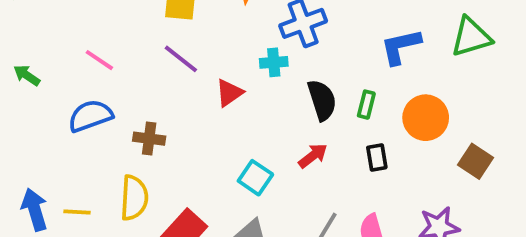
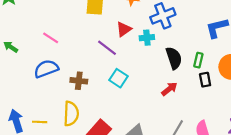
purple line: (181, 59) -> (107, 48), moved
red triangle: (229, 93) -> (124, 29), moved
black rectangle: (377, 158) -> (205, 80), moved
cyan square: (255, 178) -> (118, 78), moved

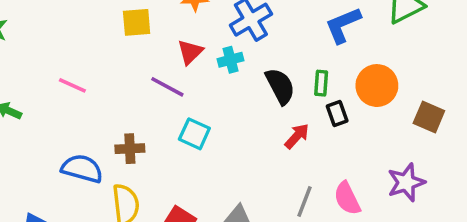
blue semicircle: (46, 69) -> (82, 169), moved, turned 45
red arrow: (169, 89) -> (297, 136), moved

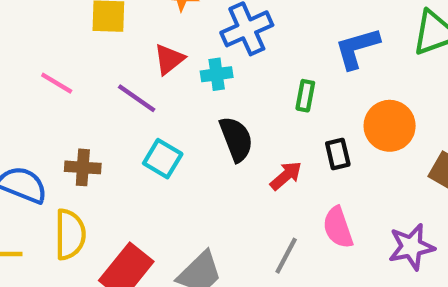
green rectangle: (321, 83) -> (305, 96), moved
pink line: (72, 85) -> (57, 83), moved
black semicircle: (280, 86) -> (236, 139), moved
pink semicircle: (347, 198) -> (338, 227), moved

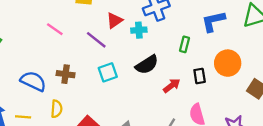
black semicircle: (236, 139) -> (147, 65), turned 75
cyan square: (163, 159) -> (108, 72), turned 36
yellow semicircle: (70, 234) -> (57, 109), size x0.7

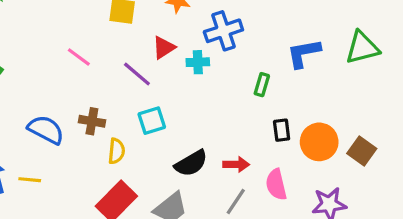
orange circle: (228, 63) -> (319, 142), moved
black semicircle: (147, 65) -> (191, 163), moved
red arrow: (172, 86) -> (236, 164), moved, turned 36
yellow semicircle: (57, 109) -> (116, 151), moved

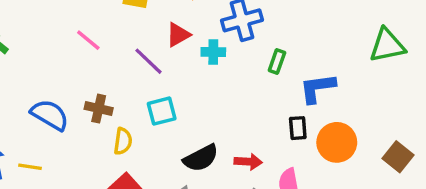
blue L-shape: (304, 53) -> (317, 88), moved
green rectangle: (262, 85) -> (277, 62), moved
brown square: (362, 151) -> (398, 157), moved

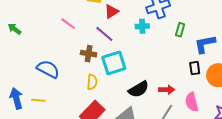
red triangle: (178, 35) -> (111, 11), moved
brown cross: (99, 109) -> (89, 54), moved
cyan square: (162, 111) -> (114, 63), size x1.4

